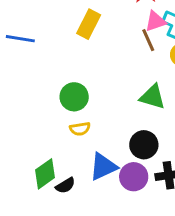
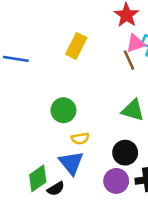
yellow semicircle: (80, 129) -> (80, 138), moved
blue triangle: (103, 167) -> (71, 163), moved, turned -44

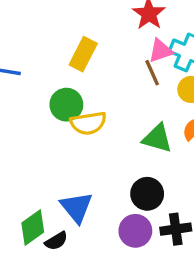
green circle: (63, 110) -> (66, 105), moved
yellow semicircle: (80, 138) -> (88, 123), moved, size x1.5

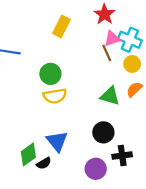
yellow rectangle: (83, 54) -> (61, 26), moved
yellow semicircle: (88, 123) -> (55, 96), moved
purple circle: (135, 231) -> (96, 169), moved

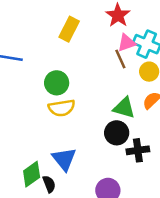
black circle: (103, 132) -> (117, 133), moved
black cross: (122, 156) -> (138, 150), moved
black semicircle: (44, 163) -> (49, 184), turned -80

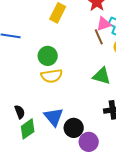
black circle: (117, 133) -> (74, 128), moved
black semicircle: (49, 184) -> (20, 112), moved

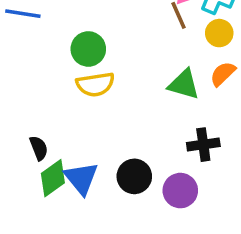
blue triangle: (54, 117) -> (81, 178), moved
purple circle: (89, 142) -> (180, 191), moved

